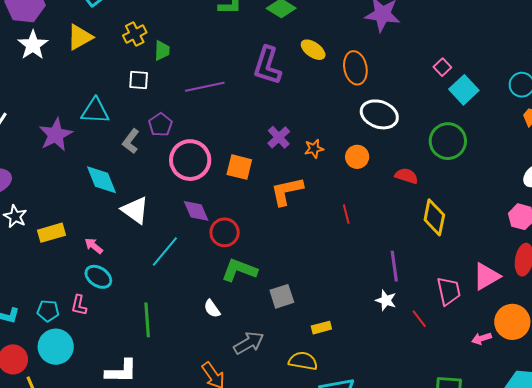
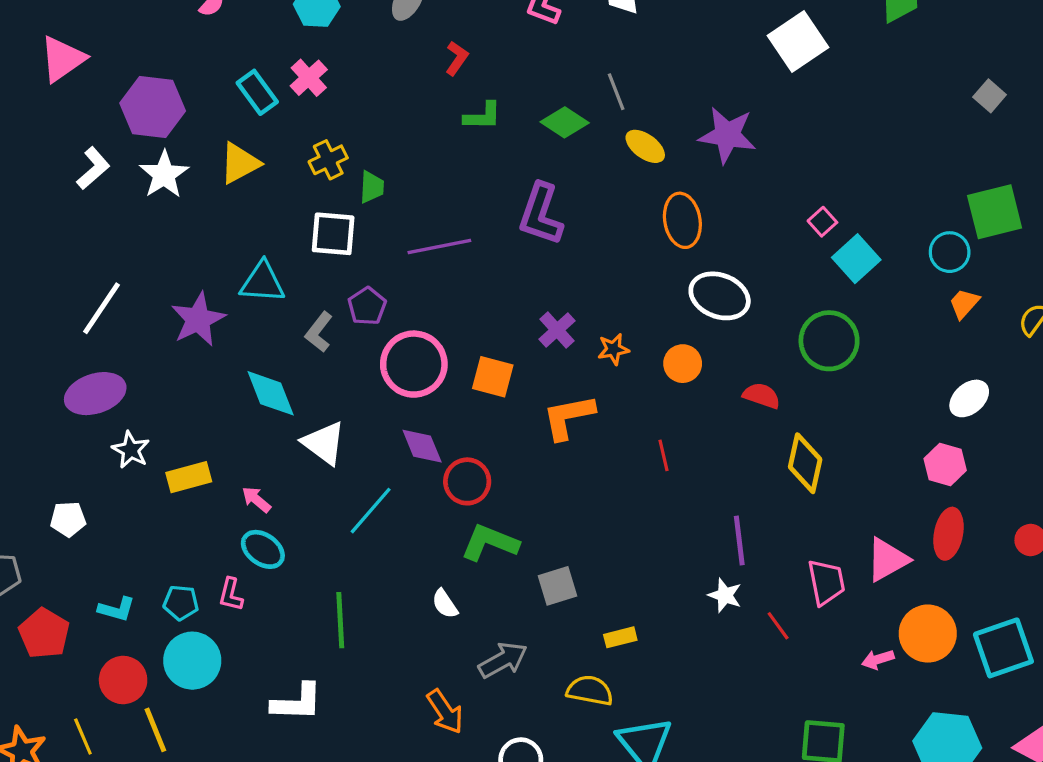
yellow ellipse: (313, 50) -> (645, 146), moved
white square: (139, 80) -> (333, 234), size x1.4

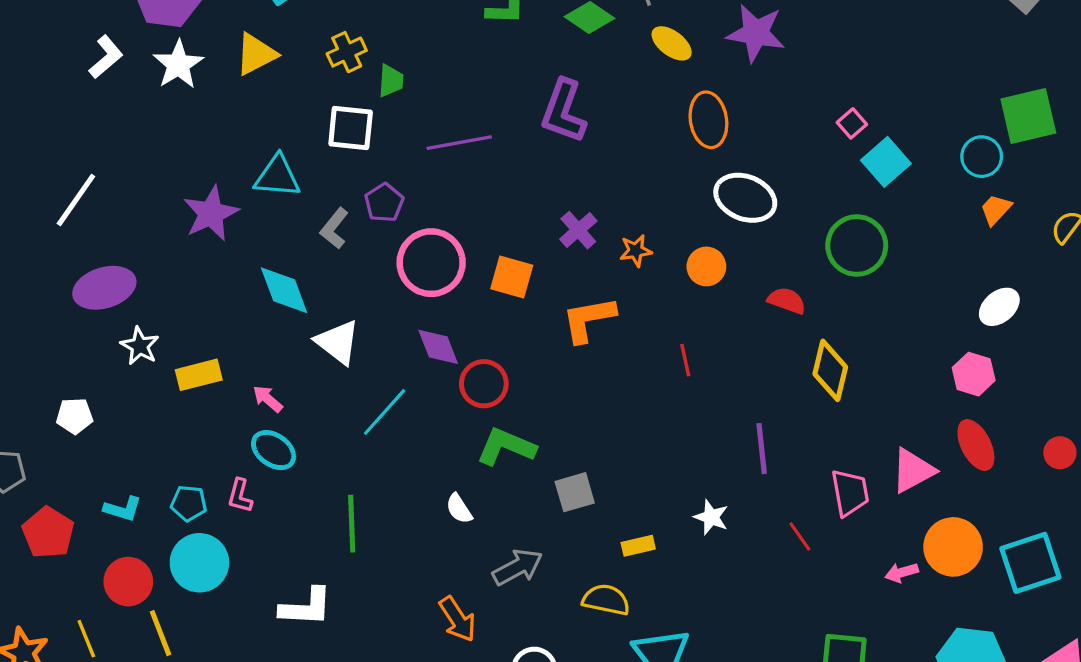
white line: (102, 308) -> (76, 200), moved
red ellipse: (948, 534) -> (976, 445), turned -39
white star: (725, 595) -> (711, 517), moved

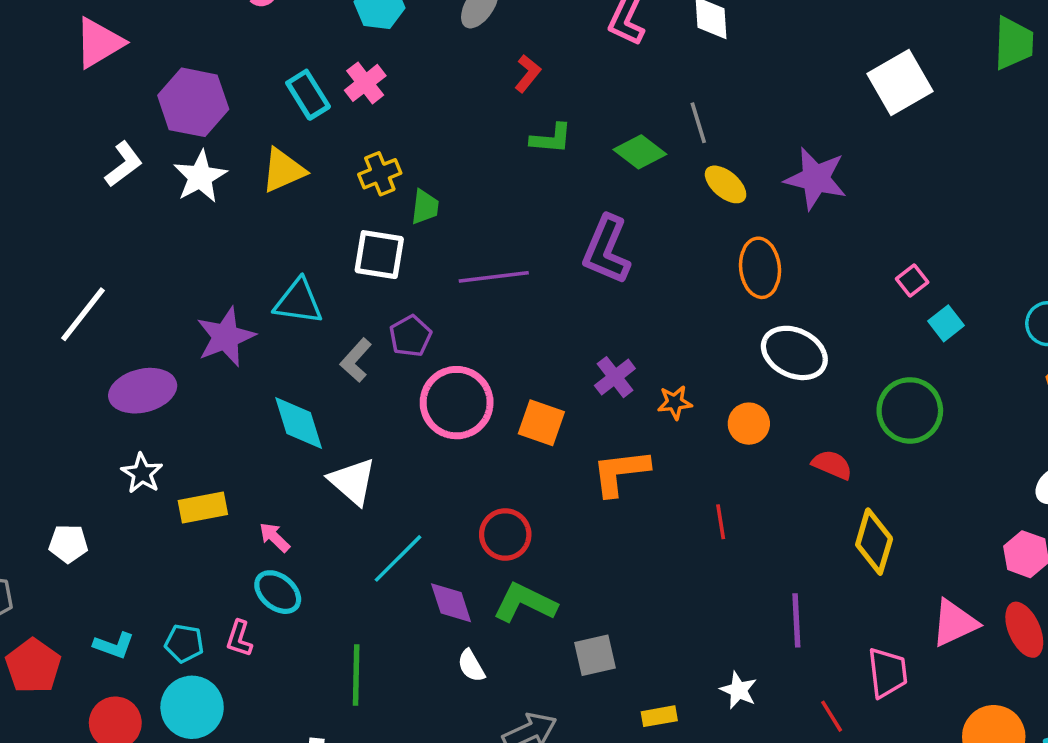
cyan square: (886, 162) -> (946, 323), size x0.7
purple ellipse: (104, 288) -> (143, 391), moved
purple diamond: (438, 347) -> (451, 603), moved
pink triangle: (913, 471) -> (954, 623), moved

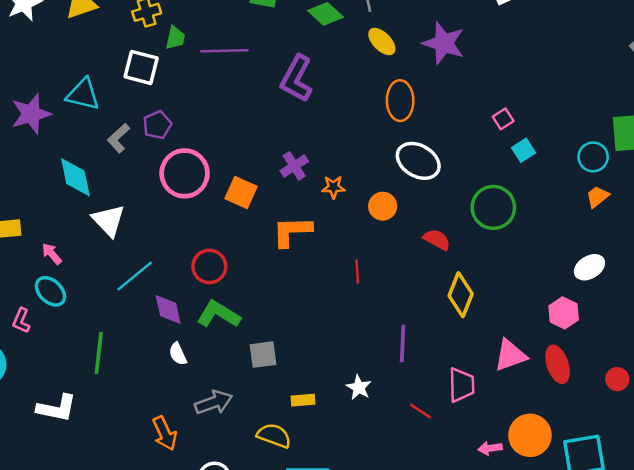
purple line: (494, 277) -> (224, 51), moved
red line: (832, 716) -> (421, 411), turned -30

